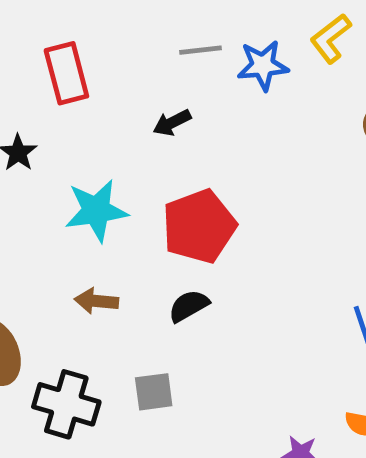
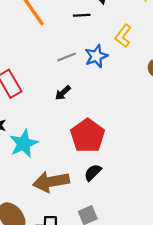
cyan star: (96, 210) -> (24, 144), moved
brown arrow: (96, 301) -> (51, 182), size x1.8

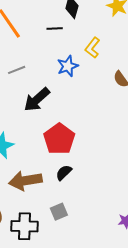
gray line: (67, 57) -> (17, 70), moved
black arrow: (63, 93) -> (37, 99), size x1.8

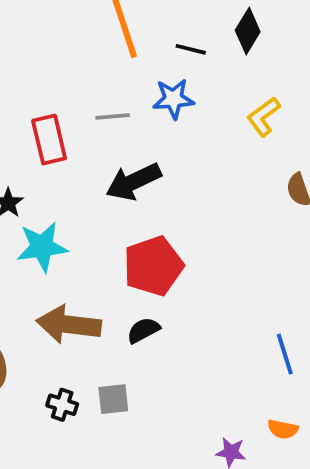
black line: (55, 29) -> (191, 49), moved
blue star: (68, 66) -> (173, 99), moved
black cross: (24, 226) -> (62, 405), moved, size x0.6

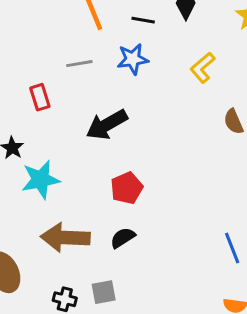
gray line: (113, 116) -> (79, 64), moved
red rectangle: (49, 140) -> (40, 97), size x0.7
red pentagon: (153, 266) -> (127, 188), size x0.7

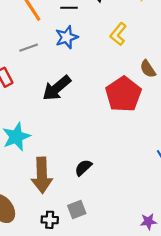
red pentagon: (127, 188) -> (123, 94), moved, size x1.5
brown arrow: (65, 238) -> (42, 175), turned -84

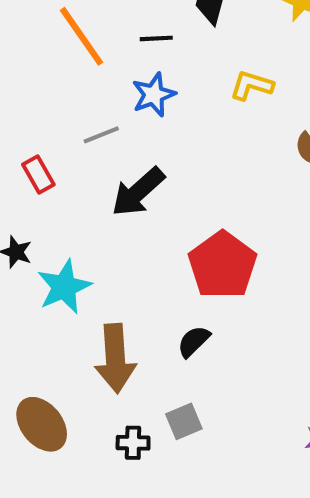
yellow L-shape: (118, 34) -> (252, 85), turned 70
gray line: (29, 48) -> (101, 135), moved
red pentagon: (123, 94) -> (222, 265), moved

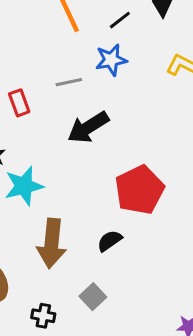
black line: (156, 38) -> (120, 20), turned -45
gray square: (184, 421) -> (93, 297), turned -30
black cross: (133, 443) -> (43, 316), moved

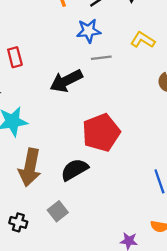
gray line: (69, 82) -> (101, 58), moved
black semicircle: (110, 241) -> (74, 170), size x1.4

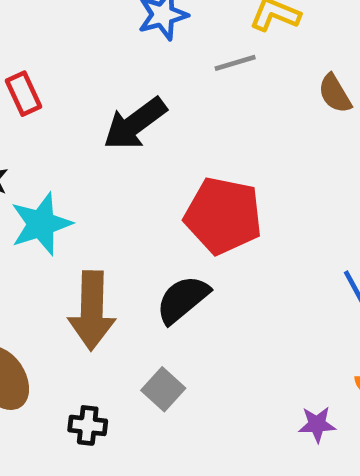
gray line: (101, 58) -> (235, 63), moved
red pentagon: (101, 133) -> (223, 216), turned -30

